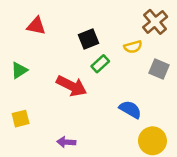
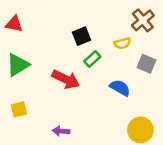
red triangle: (36, 26) -> (14, 24), moved
green triangle: (19, 70) -> (18, 65), size x1.5
blue semicircle: (130, 109) -> (120, 88), moved

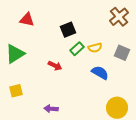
red triangle: (14, 24) -> (27, 20), moved
yellow semicircle: (122, 43) -> (95, 48), moved
red arrow: (66, 79) -> (55, 66), size x0.6

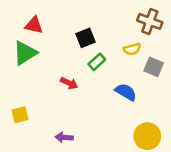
brown cross: (119, 17) -> (150, 21), turned -30
yellow semicircle: (95, 48) -> (132, 49), moved
green triangle: (15, 54) -> (25, 53), moved

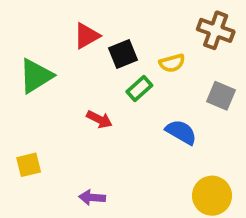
red triangle: (34, 25) -> (87, 36), moved, turned -42
yellow semicircle: (132, 49) -> (172, 63), moved

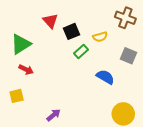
red triangle: (87, 36) -> (50, 21), turned -42
red arrow: (99, 119) -> (26, 70), moved
purple arrow: (92, 197) -> (54, 115), turned 136

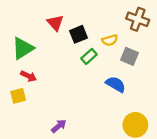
gray square: (129, 56) -> (130, 56), moved
yellow square: (17, 96) -> (18, 96), moved

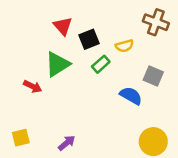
green triangle: (23, 48) -> (58, 64), moved
gray square: (130, 56) -> (153, 76), moved
yellow square: (18, 96) -> (21, 138), moved

